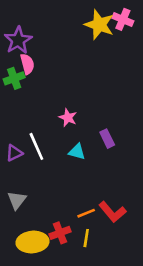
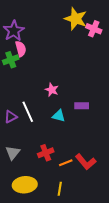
pink cross: (123, 19) -> (94, 29), moved
purple rectangle: (107, 139) -> (82, 106), turned -64
red cross: (60, 233) -> (46, 153), moved
yellow line: (86, 238) -> (60, 189), moved

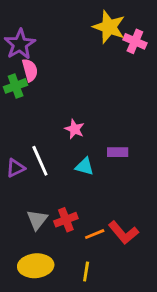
gray triangle: (13, 153) -> (37, 220), moved

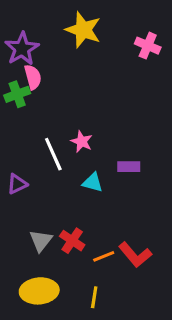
yellow star: (109, 27) -> (83, 30), moved
white line: (40, 161) -> (53, 154), moved
red cross: (66, 220) -> (72, 241), turned -35

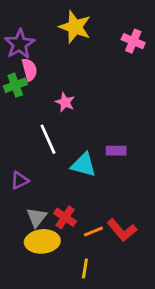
pink star: (82, 142) -> (65, 102), moved
cyan triangle: (93, 182) -> (83, 165), size x1.4
purple triangle: (17, 184) -> (20, 180), moved
yellow ellipse: (39, 291) -> (42, 241), moved

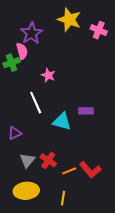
yellow star: (75, 27) -> (69, 20), moved
purple star: (20, 44) -> (31, 33), moved
yellow ellipse: (42, 241) -> (26, 191), moved

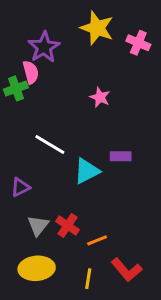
pink star: (48, 75) -> (100, 97), moved
white line: (36, 103) -> (50, 144), turned -35
cyan triangle: (62, 121) -> (87, 171), turned -42
red L-shape: (90, 170) -> (127, 270), moved

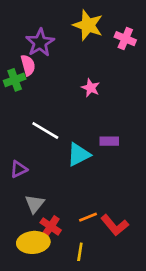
red cross: (68, 226) -> (51, 226), moved
red L-shape: (127, 270) -> (115, 225), moved

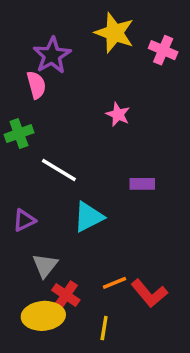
green cross: (15, 80) -> (19, 134), moved
cyan triangle: (79, 154) -> (88, 217), moved

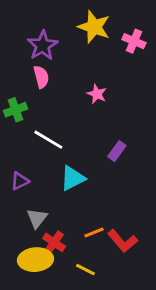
pink semicircle: (36, 85) -> (41, 77), moved
purple rectangle: (142, 184) -> (117, 151), turned -54
yellow line: (104, 328) -> (85, 270), turned -72

